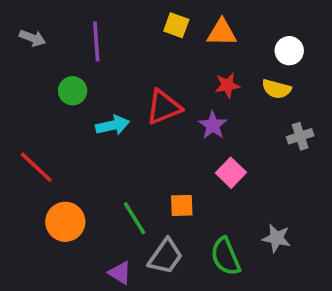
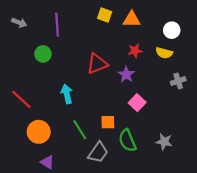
cyan arrow: (113, 125) -> (67, 94), moved, turned -90
green semicircle: (225, 256) -> (127, 141), moved
purple triangle: (120, 273) -> (47, 162), moved

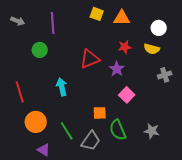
red line: (21, 99) -> (20, 92), turned 30
green line: (80, 130) -> (67, 131), moved

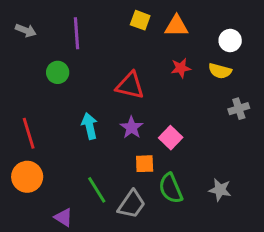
red triangle: (90, 59) -> (130, 85), turned 35
purple star: (117, 69) -> (132, 127), moved
pink square: (127, 95) -> (171, 138), moved
orange circle: (36, 122) -> (27, 177), moved

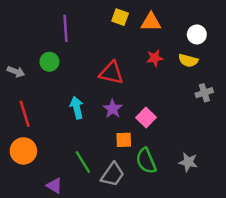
gray arrow: (26, 30) -> (16, 72), moved

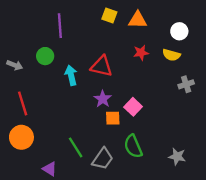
cyan arrow: (77, 108) -> (71, 75), moved
orange square: (124, 140) -> (113, 118), moved
gray star: (188, 162) -> (177, 156), moved

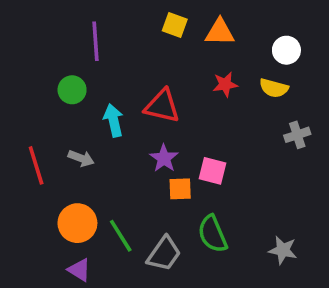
gray arrow: (15, 65) -> (81, 158), moved
pink square: (133, 107) -> (213, 171), turned -30
orange circle: (21, 137) -> (77, 223), moved

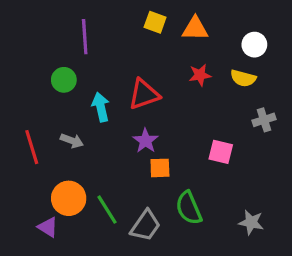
red triangle: (162, 106) -> (144, 94), turned -32
pink square: (213, 171) -> (221, 152), moved
purple triangle: (79, 270) -> (48, 227), moved

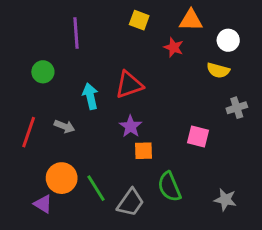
orange triangle: (195, 29) -> (191, 20), moved
red star: (200, 75) -> (174, 47), moved, turned 30
green circle: (64, 80) -> (43, 72), moved
red line: (32, 147) -> (29, 132), turned 36

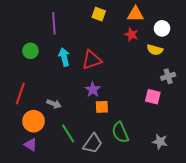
red star: (174, 47) -> (131, 35), moved
cyan arrow: (90, 96) -> (64, 57), moved
gray arrow: (64, 126) -> (54, 104), moved
pink square: (198, 136) -> (153, 97), moved
orange circle: (62, 178) -> (34, 121), moved

